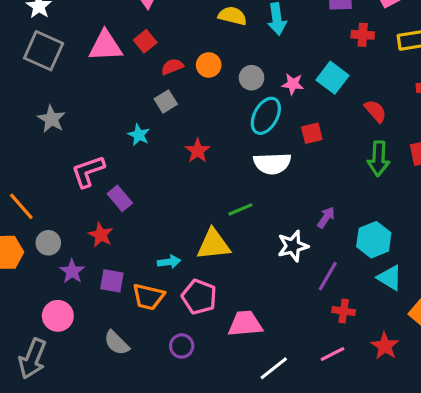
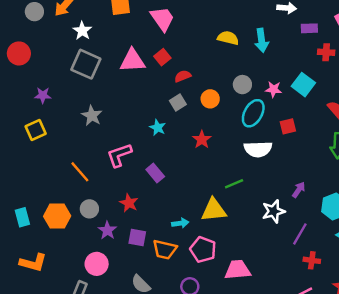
orange circle: (209, 65) -> (210, 99), moved
purple rectangle: (120, 198) -> (155, 173), moved
orange line: (21, 206) -> (80, 172), moved

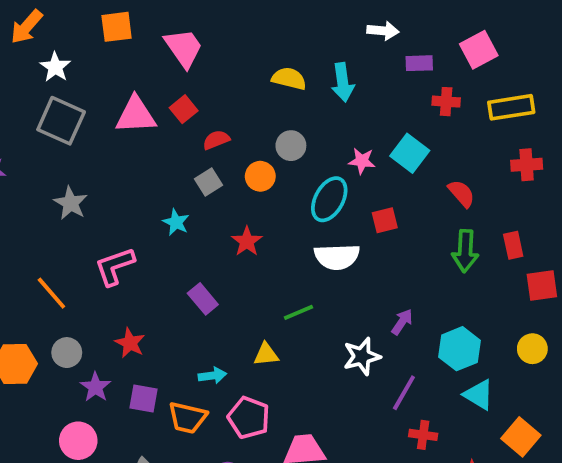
gray circle: (242, 85) -> (291, 146), moved
purple rectangle: (155, 173) -> (203, 299), moved
yellow triangle: (214, 210) -> (266, 354), size x0.6

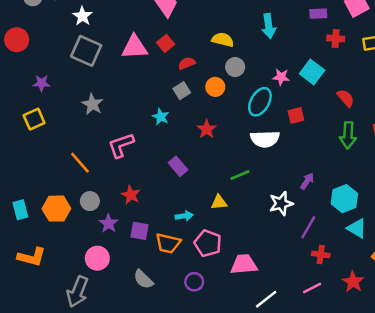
yellow semicircle: (289, 79) -> (223, 40), moved

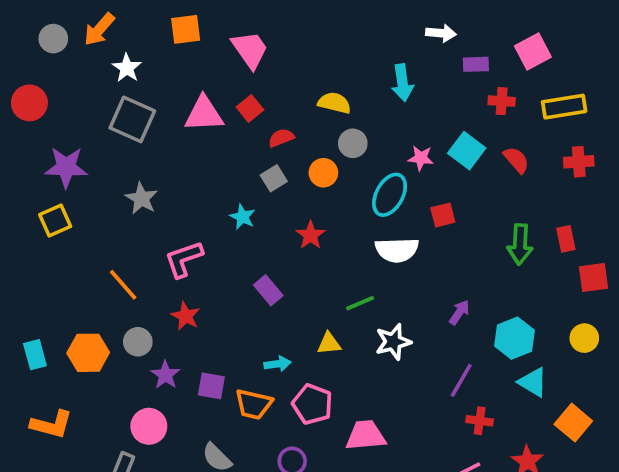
purple star: (41, 83) -> (66, 167), size x1.6
red semicircle: (346, 98) -> (516, 160), moved
red star: (131, 195) -> (186, 316), moved
white star: (281, 204) -> (393, 342), moved

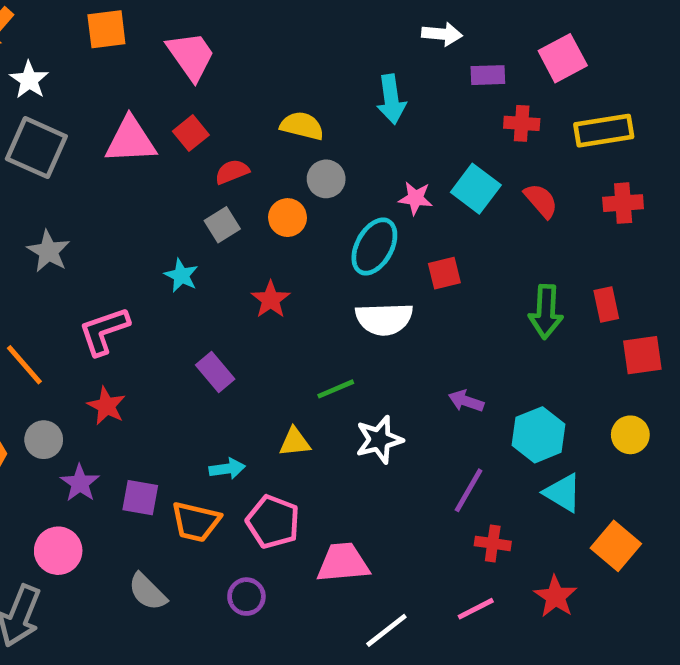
purple arrow: (459, 312) -> (466, 401), turned -105

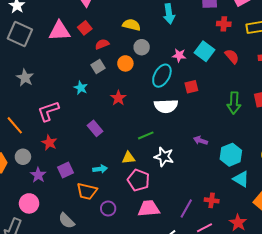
white star: (379, 440) -> (164, 157), turned 30
purple line: (469, 490) -> (186, 208), moved
purple square: (140, 498) -> (66, 170), moved, turned -35
pink pentagon: (273, 522) -> (139, 180), moved
purple circle: (246, 597) -> (108, 208), moved

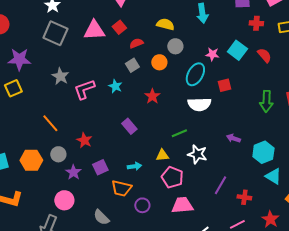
pink L-shape: (48, 111) -> (84, 89), moved
purple line: (186, 208) -> (220, 185), moved

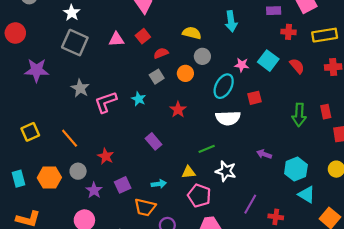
pink triangle: (94, 30) -> (116, 39), size x0.7
yellow square: (13, 88) -> (30, 132), moved

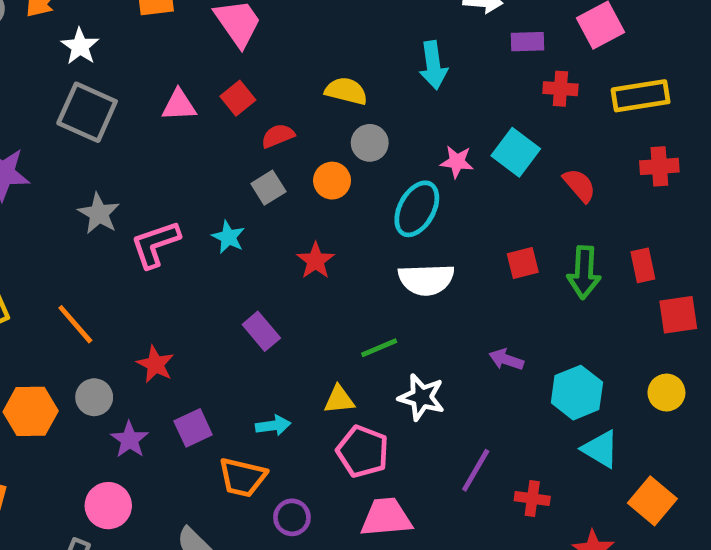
red semicircle: (297, 66) -> (579, 185), moved
red square: (254, 98) -> (523, 263), moved

